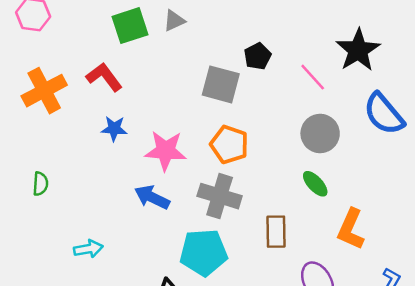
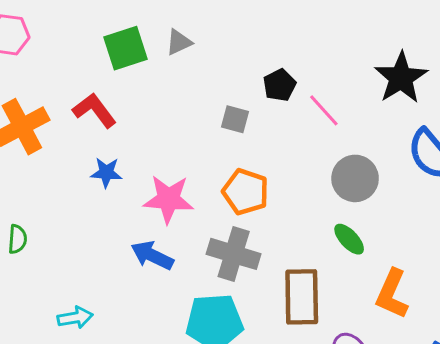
pink line: (313, 77) -> (324, 110), moved
gray square: (221, 84) -> (235, 119), size x0.6
brown rectangle: (276, 232) -> (302, 297), size x1.4

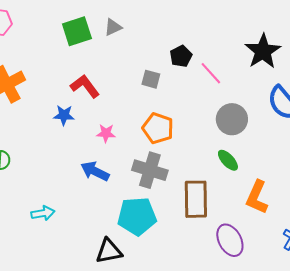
red L-shape: (94, 110) -> (85, 86), moved
pink star: (168, 199) -> (106, 133), size x0.6

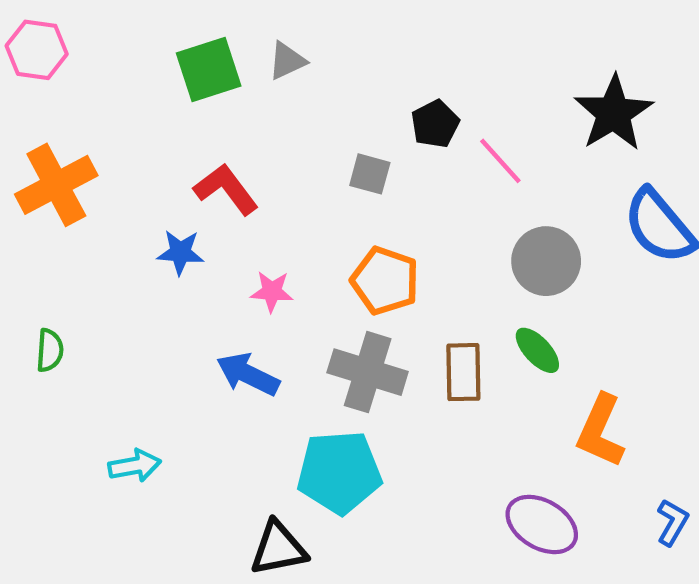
brown rectangle: (196, 199) -> (463, 372), moved, size x0.7
purple ellipse: (230, 240) -> (542, 524), turned -32

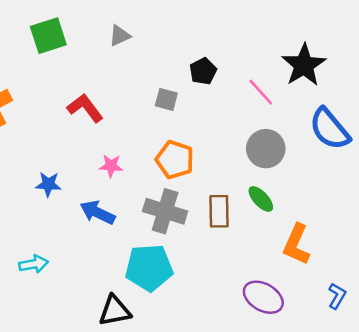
green square: (209, 69) -> (48, 36), moved
pink line: (500, 161) -> (261, 92), moved
blue star: (180, 252) -> (48, 184), moved

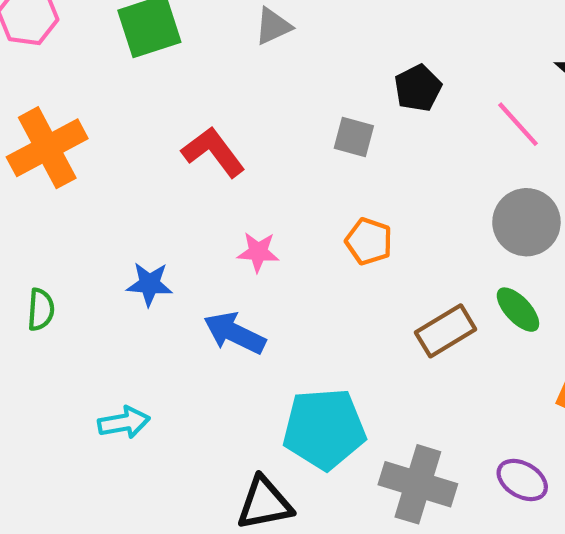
orange pentagon: (175, 160) -> (369, 241), size x0.7
gray cross: (165, 211) -> (418, 484), moved
brown rectangle: (219, 211) -> (446, 331), turned 60
purple ellipse: (263, 297) -> (522, 480), size x0.7

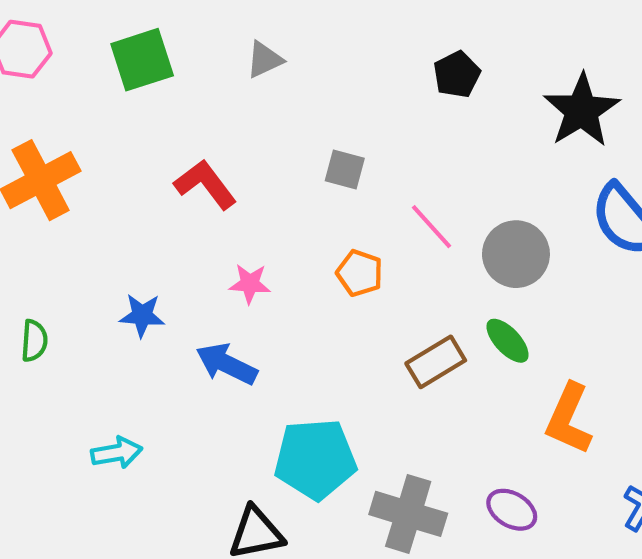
black pentagon: (418, 88) -> (457, 74), moved
pink line: (518, 124) -> (431, 227), moved

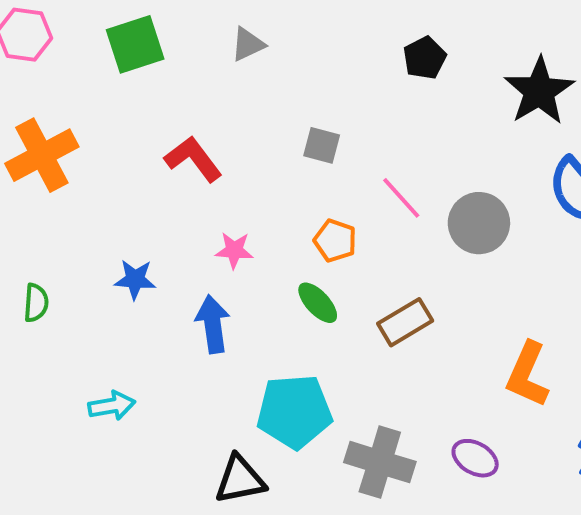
green ellipse: (508, 341) -> (318, 303), moved
blue arrow: (227, 364) -> (213, 324), turned 56

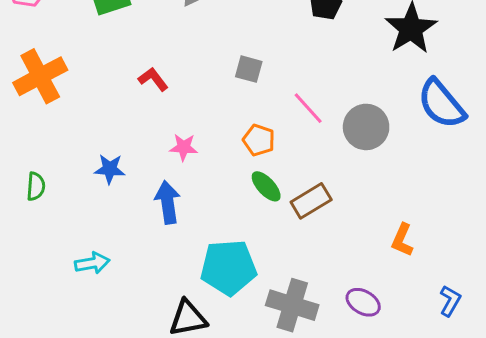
red L-shape: (193, 159) -> (153, 79), size x0.7
green ellipse: (318, 303) -> (266, 186), moved
orange L-shape: (528, 375) -> (402, 240), size x0.7

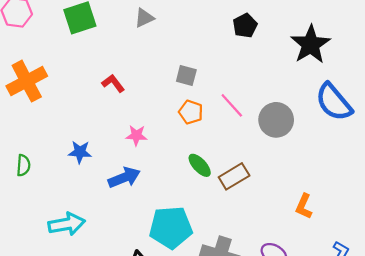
orange pentagon: (259, 140) -> (191, 112), moved
blue arrow: (168, 202) -> (124, 177), turned 76
cyan arrow: (92, 263) -> (67, 224), size x1.4

